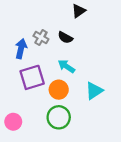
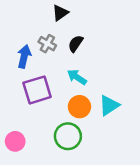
black triangle: (79, 11) -> (60, 13), moved
black semicircle: (65, 37) -> (76, 44), turned 96
orange circle: (59, 90) -> (79, 107), moved

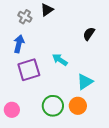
gray cross: (47, 44) -> (25, 17), moved
black semicircle: (76, 44) -> (89, 34), moved
orange circle: (79, 107) -> (78, 106), moved

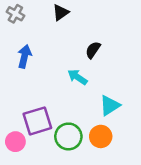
gray cross: (25, 17) -> (15, 14), moved
black semicircle: (89, 34) -> (93, 50), moved
purple square: (29, 70) -> (37, 121), moved

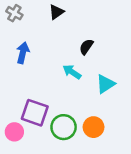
cyan triangle: (110, 105) -> (105, 84), moved
purple square: (37, 121) -> (35, 113), turned 36

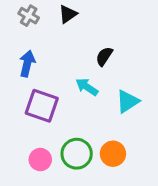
gray cross: (14, 13) -> (29, 16), moved
purple square: (35, 113) -> (42, 106), moved
pink circle: (14, 132) -> (40, 160), moved

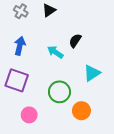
cyan arrow: (87, 87) -> (55, 52), moved
purple square: (42, 106) -> (17, 80), moved
green circle: (77, 154) -> (59, 92), moved

